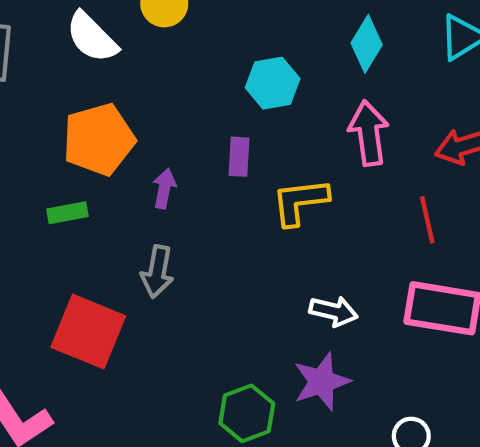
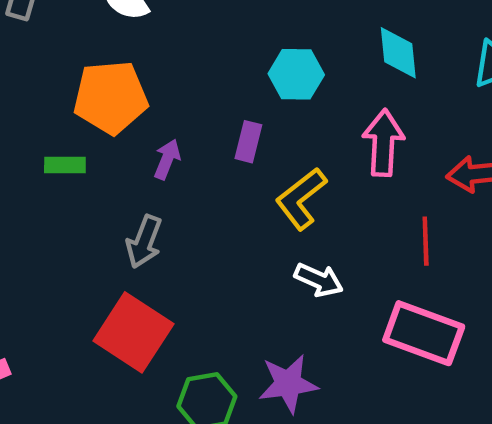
cyan diamond: (367, 44) -> (398, 53), turned -48
yellow L-shape: (300, 202) -> (301, 199), turned -42
white arrow: (333, 311) -> (319, 280), moved
red square: (88, 332) -> (133, 332), moved

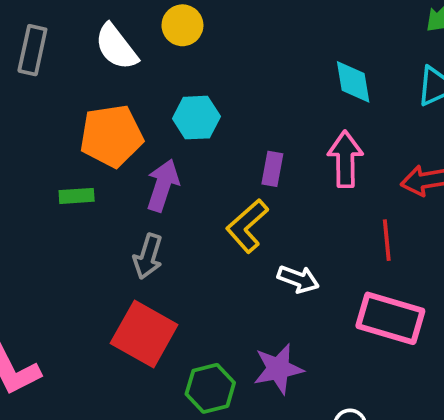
cyan hexagon: (296, 74) -> (196, 118), moved
purple rectangle: (248, 142) -> (272, 169), moved
purple arrow: (167, 159) -> (163, 185), size x1.5
yellow L-shape: (301, 199) -> (247, 226), moved

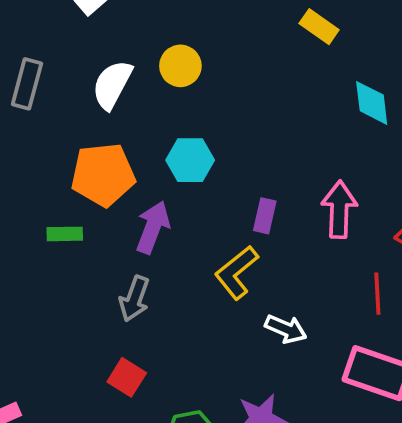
white semicircle: (116, 47) -> (112, 85), turned 63
cyan diamond: (353, 82) -> (372, 103), moved
red square: (144, 334) -> (127, 377), size x0.6

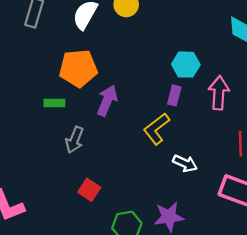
cyan hexagon: (190, 160) -> (186, 65), moved
gray arrow: (134, 299) -> (75, 140), moved

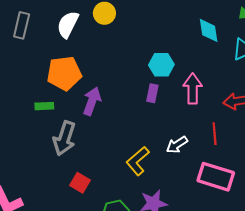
yellow L-shape: (156, 129) -> (138, 161), moved
gray arrow: (75, 140) -> (64, 138), size x1.4
white arrow: (185, 163) -> (177, 145), moved, turned 125

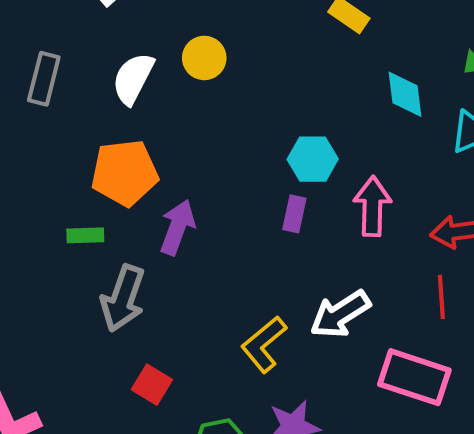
red line: (215, 134) -> (441, 297), moved
white arrow: (177, 145) -> (340, 314), size x1.4

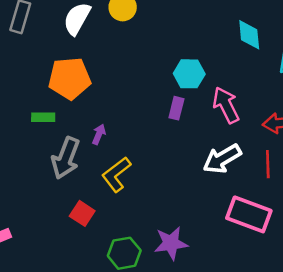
pink arrow: (372, 206) -> (226, 105), turned -30
purple arrow: (177, 227) -> (99, 134), moved, size x0.6
white arrow: (340, 314) -> (222, 159), moved
yellow L-shape: (264, 344) -> (116, 174), moved

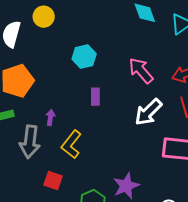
cyan hexagon: (189, 74) -> (84, 57), moved
purple rectangle: (176, 108) -> (95, 97), moved

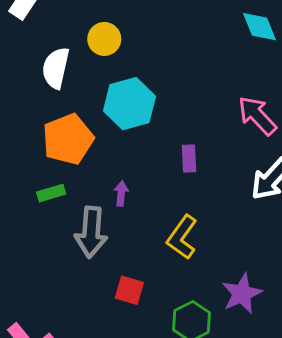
cyan hexagon: (84, 57) -> (129, 104), moved, size x1.4
yellow L-shape: (71, 144) -> (182, 237), moved

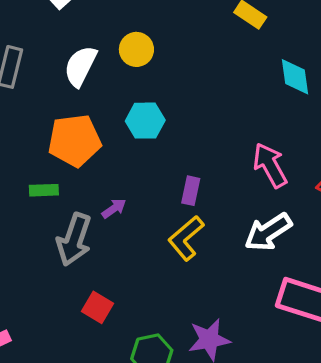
cyan hexagon: (129, 104) -> (145, 121), size x0.7
purple arrow: (121, 193) -> (114, 208), turned 35
yellow L-shape: (182, 237) -> (186, 238), moved

